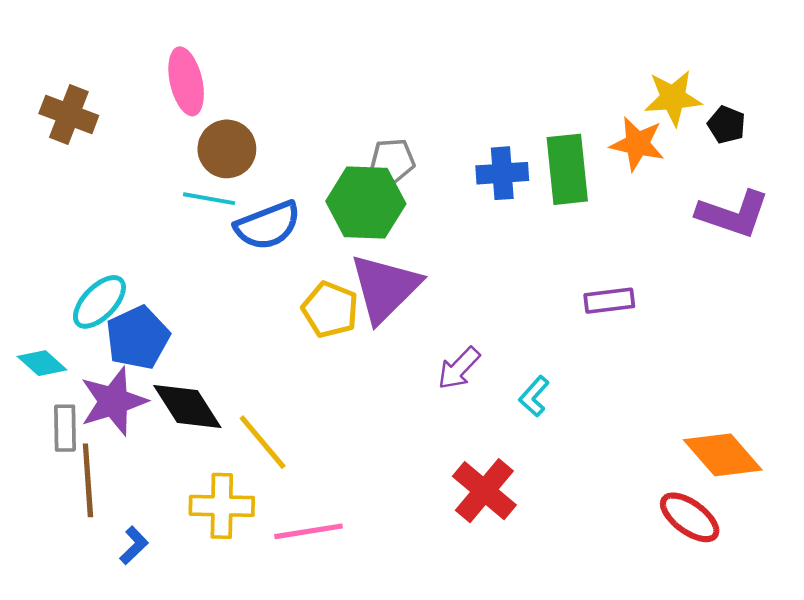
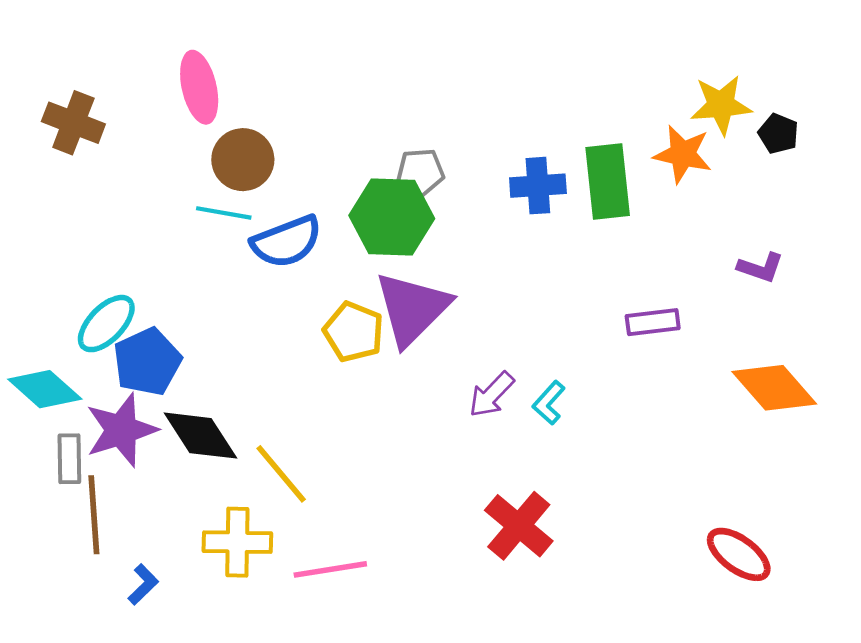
purple L-shape: (733, 214) -> (761, 268), moved, size x0.6
cyan diamond: (42, 363) -> (45, 389), size x1.4
cyan L-shape: (534, 396) -> (549, 403), moved
orange diamond: (723, 455) -> (774, 388), moved

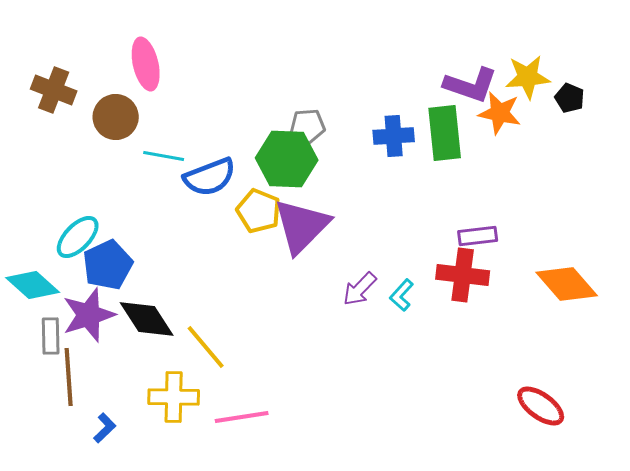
brown circle: (243, 160) -> (116, 117), moved
purple L-shape: (761, 268) -> (471, 85), moved, size x1.6
yellow pentagon: (353, 332) -> (259, 211), moved
red cross: (519, 526) -> (463, 275), moved, turned -33

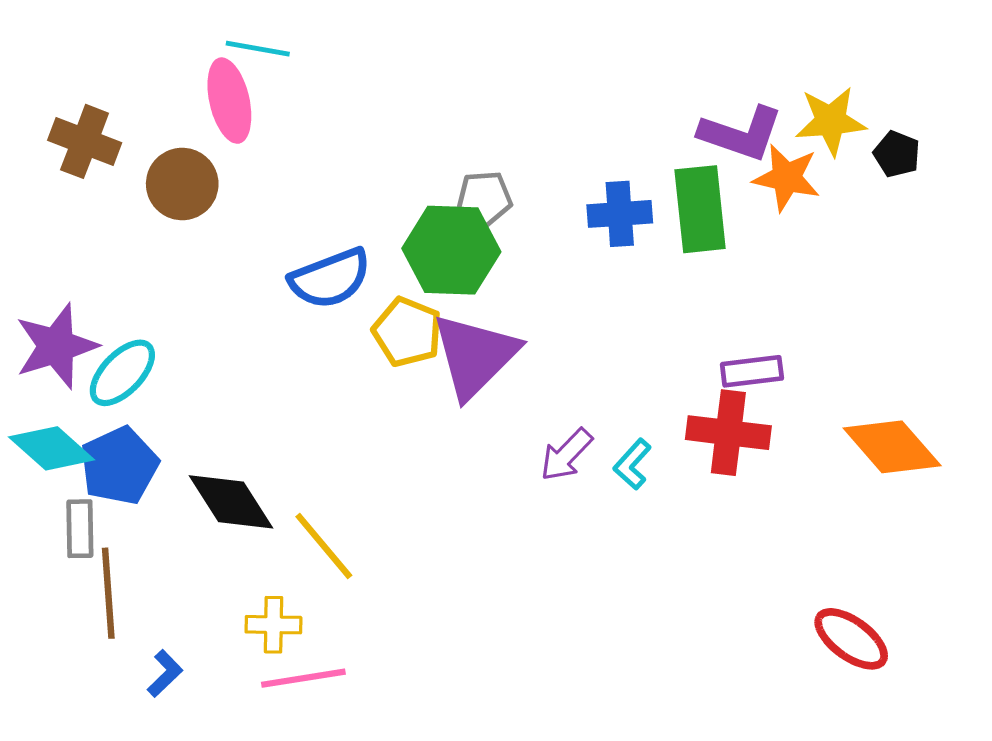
cyan line: (164, 156) -> (258, 49), moved
blue pentagon: (108, 265) -> (119, 466), moved
purple star: (89, 315) -> (56, 346), moved
yellow cross: (174, 397) -> (273, 625), size x0.7
pink line: (242, 417) -> (303, 678), moved

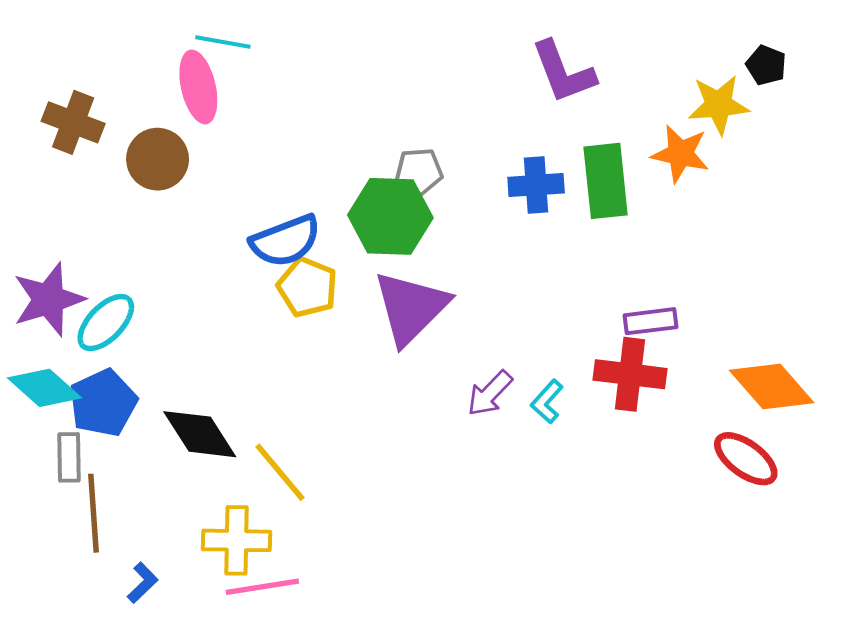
purple L-shape: (741, 134) -> (563, 72), moved, turned 50
black pentagon: (897, 154) -> (766, 65), moved
yellow pentagon: (407, 332) -> (307, 287), moved
yellow cross: (273, 625) -> (236, 540), size x1.4
red ellipse: (851, 639) -> (746, 459), moved

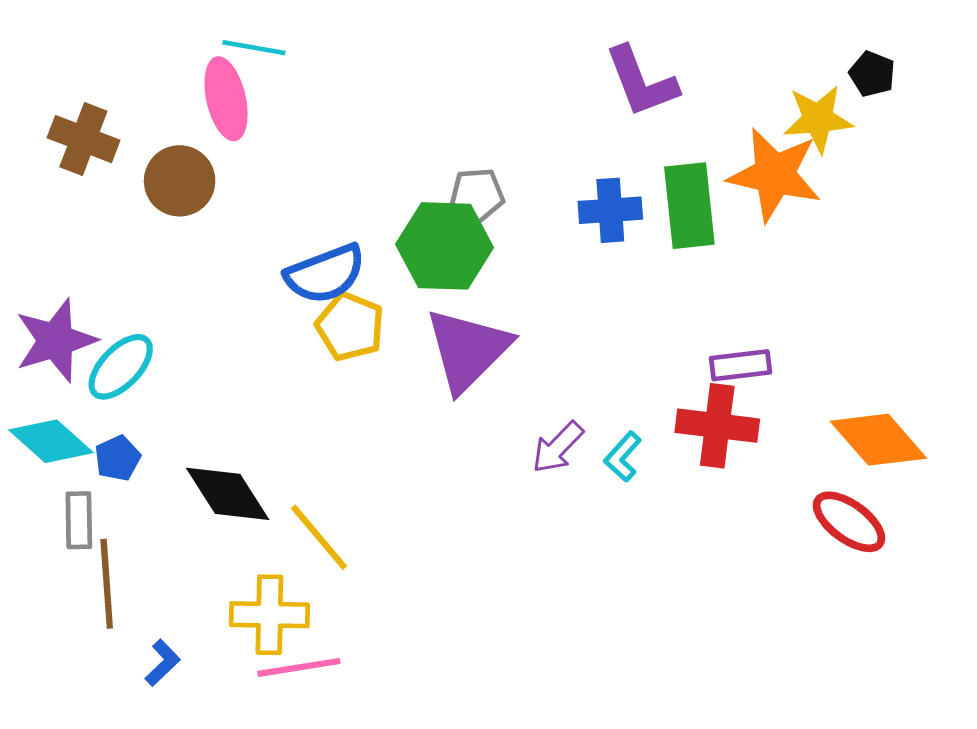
orange star: (680, 154) -> (775, 175), size x1.4
blue pentagon: (103, 403) -> (118, 458), size x0.6

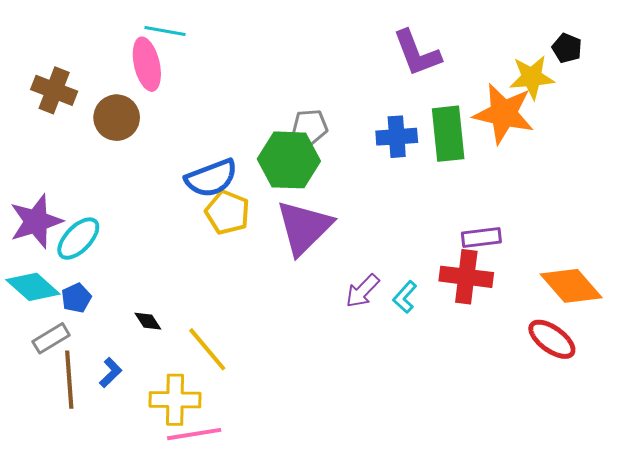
black diamond: (228, 494) -> (148, 321), size x0.5
gray rectangle: (79, 520) -> (51, 338), turned 60
blue L-shape: (163, 663) -> (111, 373), moved

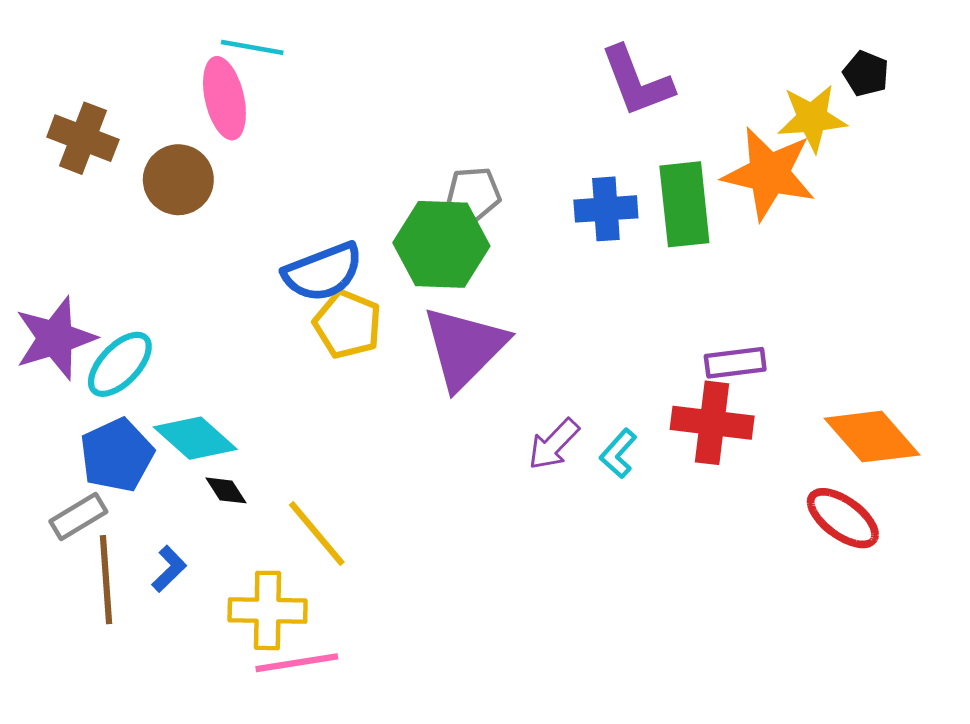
cyan diamond: (33, 287) -> (195, 438), moved
blue pentagon: (76, 298) -> (117, 455), size x1.6

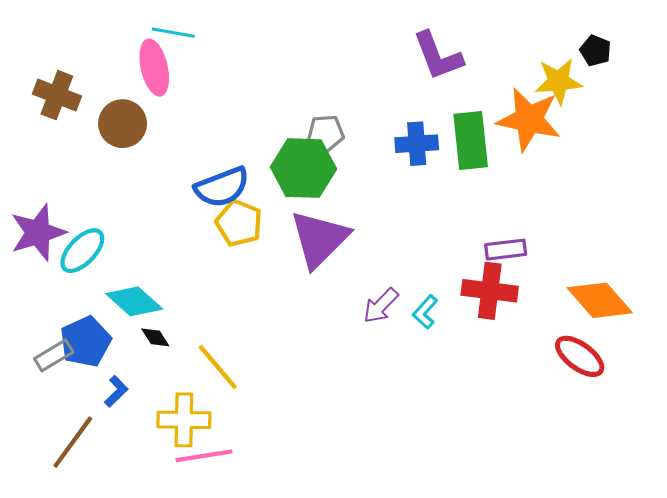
blue pentagon: (117, 455) -> (86, 342), moved
brown line: (106, 580) -> (73, 442), moved, turned 40

